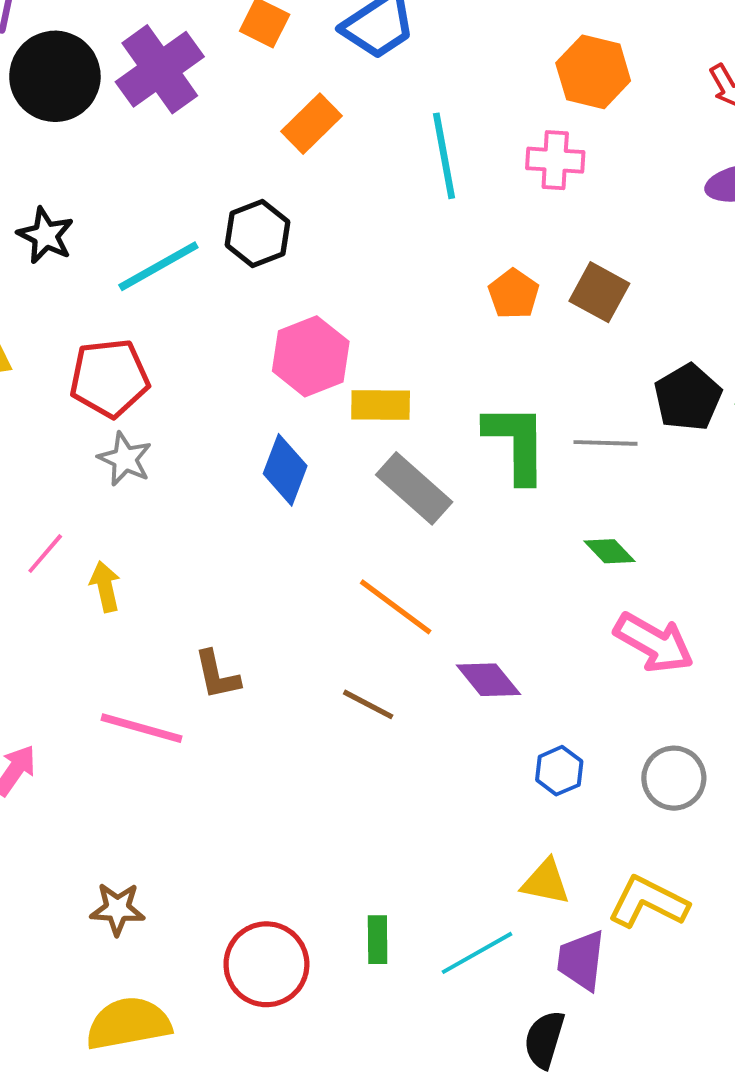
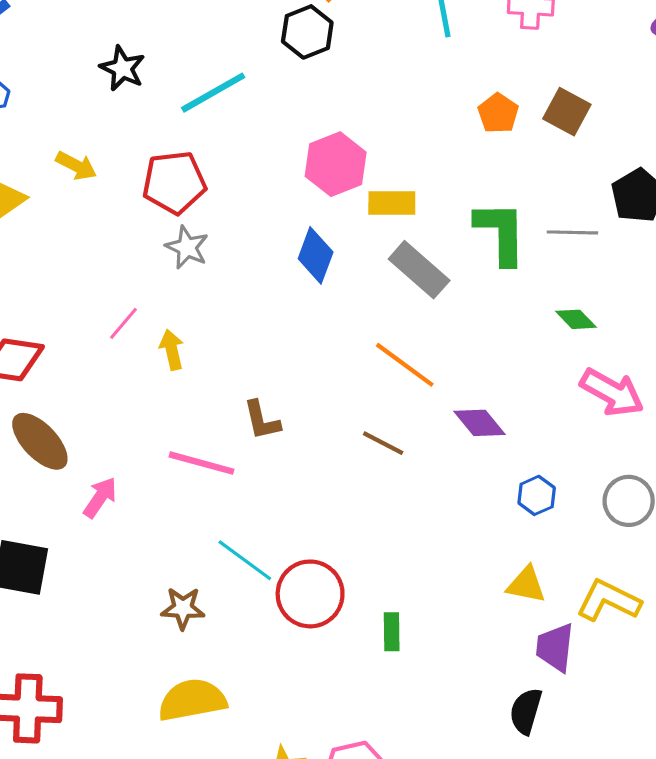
black hexagon: (257, 233) -> (307, 32), moved
cyan line: (477, 953) -> (245, 560), moved, turned 66
red circle: (266, 964) -> (310, 594), moved

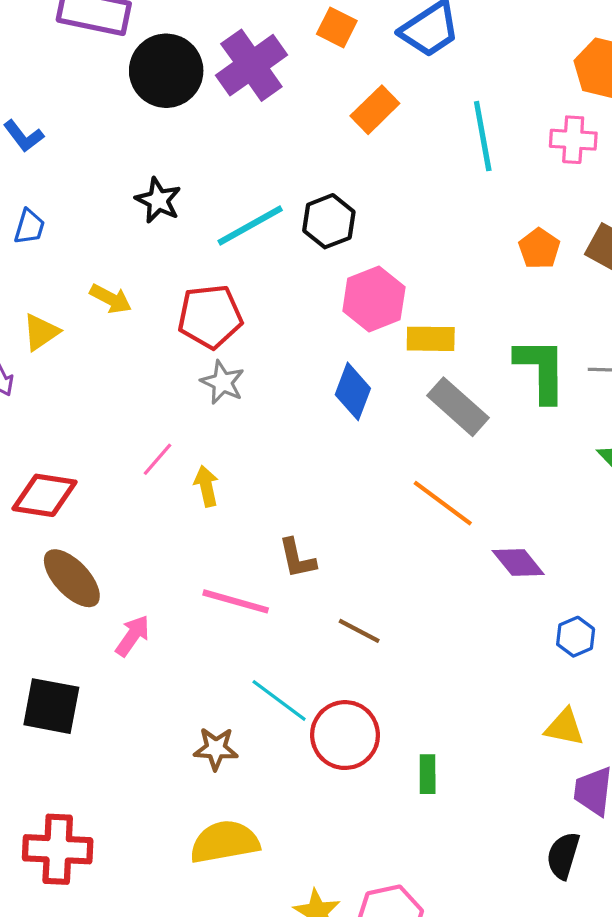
black hexagon: (307, 32) -> (329, 221), moved
brown line: (383, 443) -> (359, 631), moved

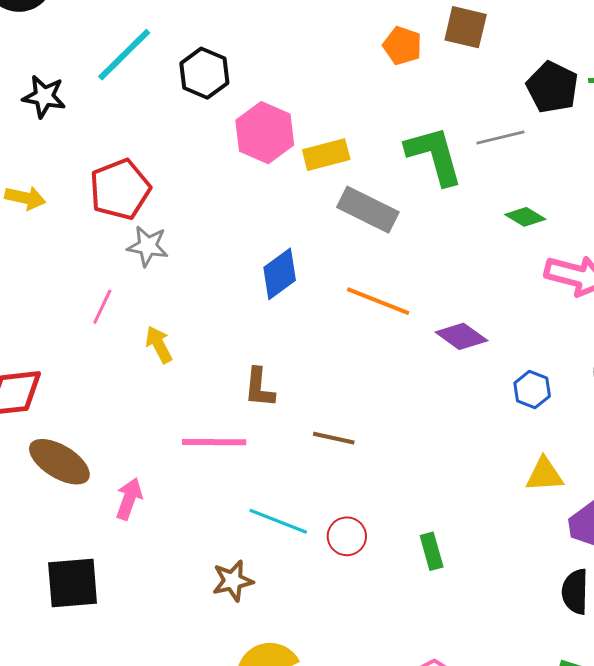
cyan line: (250, 226) -> (124, 55), moved
blue diamond: (353, 391) -> (280, 274), moved, turned 48
pink line: (157, 459) -> (102, 307), moved
brown L-shape: (297, 558) -> (259, 388), turned 33
red circle: (345, 735) -> (347, 536), size x0.6

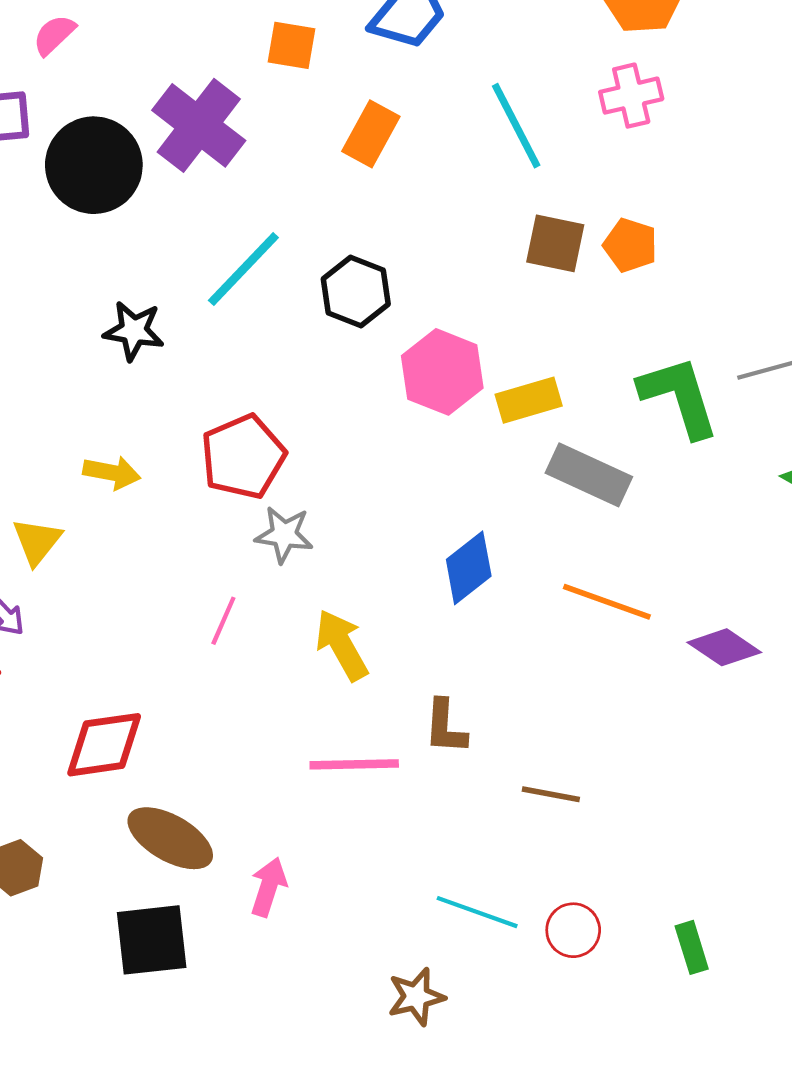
brown square: (466, 27) -> (555, 243), moved
yellow arrow: (159, 345) -> (342, 645), moved, size x1.4
pink line: (214, 442) -> (354, 764), moved
black square: (73, 583) -> (152, 940), moved

